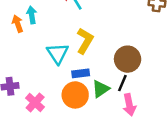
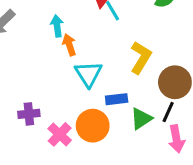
orange arrow: (18, 24) -> (69, 45), moved
yellow L-shape: (85, 41) -> (141, 57), moved
orange circle: (75, 95) -> (93, 126), moved

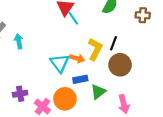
cyan arrow: (57, 26) -> (19, 41), moved
orange arrow: (69, 45) -> (77, 58), moved, turned 128
black line: (168, 112) -> (114, 43), moved

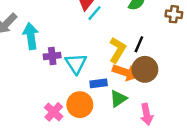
cyan line: (73, 18) -> (95, 13), turned 72
cyan arrow: (19, 41) -> (31, 36), size x1.5
orange arrow: (77, 58) -> (126, 72), moved, size x1.5
purple cross: (20, 94) -> (52, 56), moved

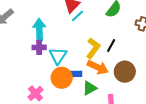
cyan arrow: (31, 36) -> (39, 29), moved
brown circle: (145, 69) -> (125, 72), moved
orange circle: (80, 105) -> (62, 78), moved

